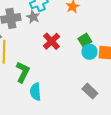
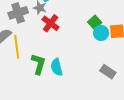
red cross: (51, 41) -> (51, 23), moved
cyan semicircle: (35, 92) -> (57, 67), moved

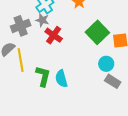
green square: (95, 22) -> (97, 32), size x1.6
cyan circle: (101, 33) -> (106, 64), moved

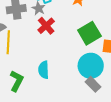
cyan circle: (106, 64) -> (91, 66), size x1.6
green L-shape: (43, 76) -> (17, 81), moved

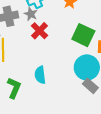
green square: (89, 33) -> (83, 35), turned -30

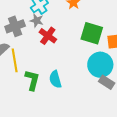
green L-shape: (14, 88) -> (32, 80), moved

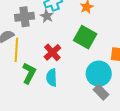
green square: (92, 33) -> (85, 37), moved
red cross: (48, 36) -> (52, 52), moved

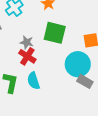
gray star: (47, 16) -> (27, 42), moved

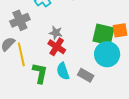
green square: (55, 33) -> (103, 35), moved
gray rectangle: (85, 81) -> (86, 75), moved

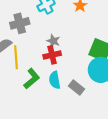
red cross: (57, 47) -> (52, 55), turned 36
green L-shape: (40, 73) -> (32, 79), turned 30

